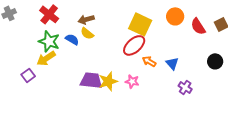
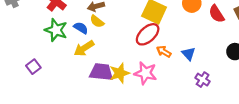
yellow arrow: (46, 58) -> (84, 48), moved
pink star: (132, 81) -> (145, 73), size x1.5

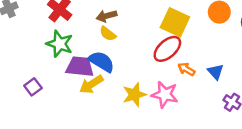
blue semicircle: (81, 28) -> (101, 62), moved, size x1.5
yellow arrow: (84, 48) -> (91, 84), moved
purple trapezoid: (101, 72) -> (80, 67), moved

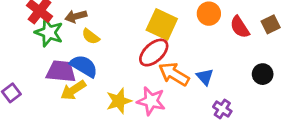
brown arrow: (106, 16) -> (76, 16), moved
green star: (60, 44) -> (49, 32), moved
orange arrow: (186, 69) -> (174, 74), size x1.6

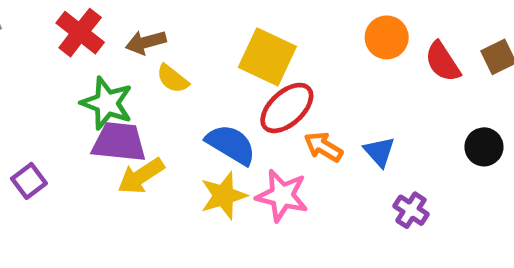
yellow square: (162, 24) -> (267, 57), moved
green star: (49, 32) -> (107, 103), moved
blue semicircle: (84, 66) -> (231, 144), moved
orange arrow: (174, 74) -> (323, 147), size x0.7

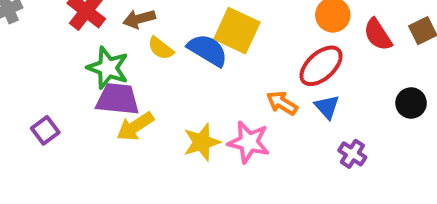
red ellipse: (287, 108) -> (321, 66), moved
blue semicircle: (231, 144) -> (208, 50), moved

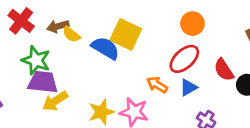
red semicircle: (378, 35) -> (224, 70), moved
yellow semicircle: (161, 48) -> (71, 34), moved
blue triangle: (327, 107) -> (188, 87), turned 42

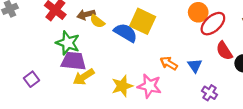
red ellipse: (184, 59) -> (213, 24), moved
blue triangle: (188, 87) -> (195, 66), turned -35

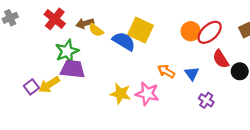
orange circle: (198, 12) -> (191, 31), moved
green star: (68, 43) -> (67, 51), turned 30
yellow arrow: (84, 77) -> (49, 85), moved
yellow star: (122, 86) -> (120, 94), turned 30

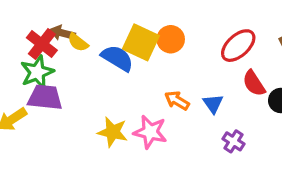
red cross: (55, 19) -> (42, 44), moved
brown arrow: (85, 23) -> (62, 33), turned 30
orange circle: (191, 31) -> (171, 39), moved

